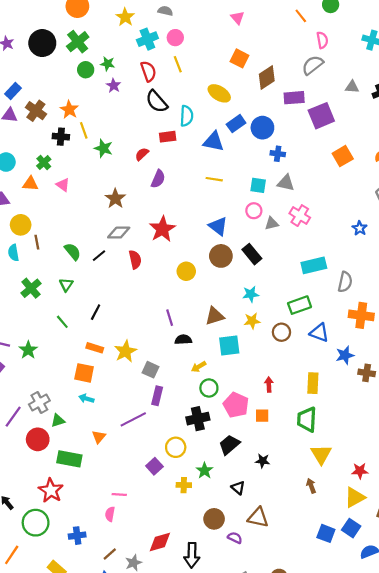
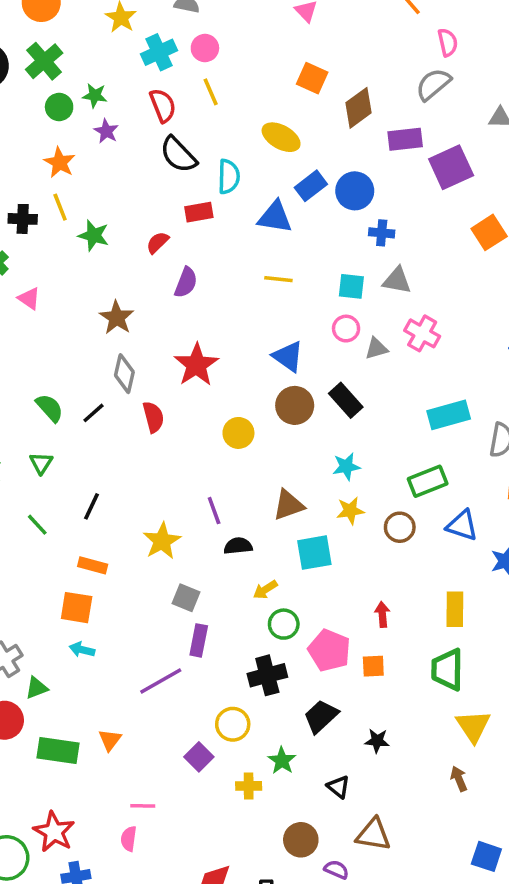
orange star: (69, 110) -> (60, 162), moved
gray diamond: (119, 233) -> (124, 374), turned -75
yellow star: (125, 351) -> (162, 541), moved
orange triangle: (99, 437) -> (110, 740), moved
red star: (51, 490) -> (54, 832), moved

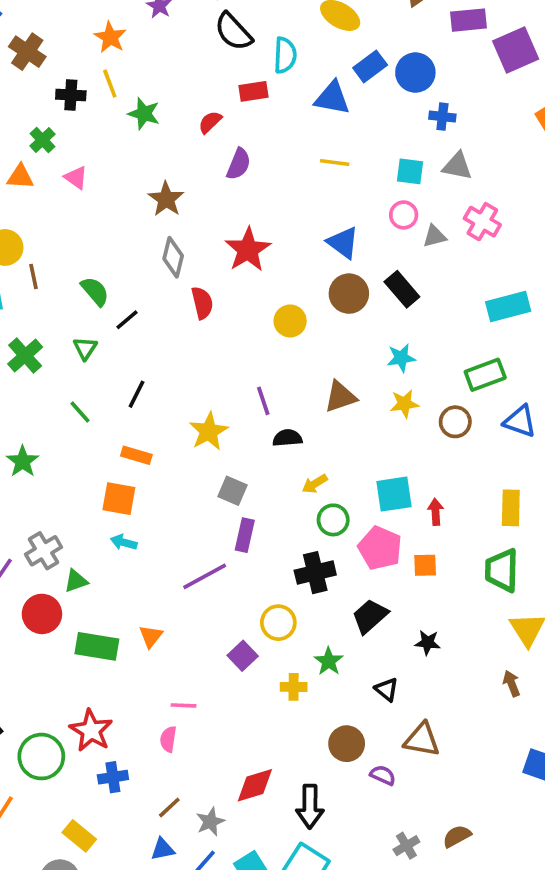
black line: (93, 413) -> (127, 320), moved
cyan square: (314, 553) -> (394, 494), moved

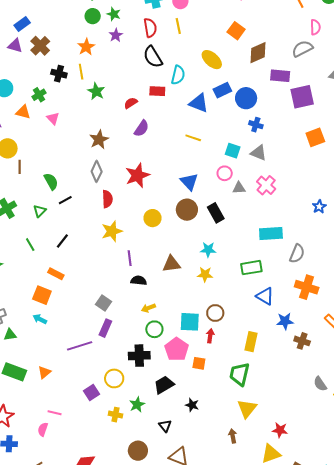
brown circle: (455, 422) -> (215, 313), moved
yellow star: (209, 431) -> (112, 231), moved

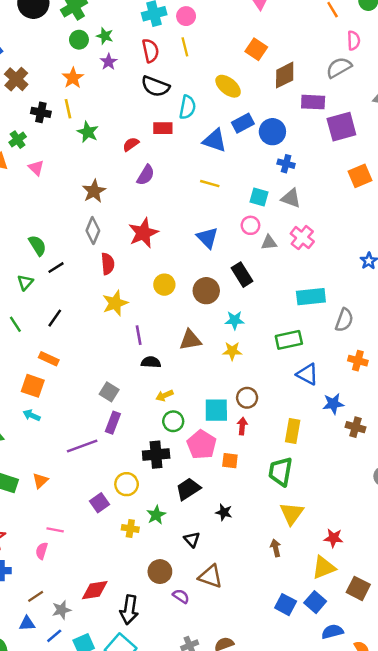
black semicircle: (153, 57) -> (155, 86), turned -35
brown circle: (187, 210) -> (206, 291), moved
orange cross: (307, 287) -> (358, 361), size x0.7

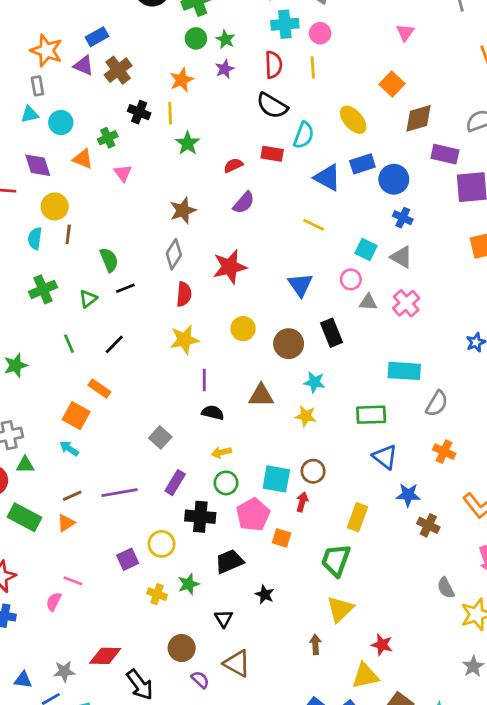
purple rectangle: (113, 423) -> (175, 483), moved
brown line: (36, 596) -> (72, 496), moved
black arrow: (129, 610) -> (140, 685), turned -56

